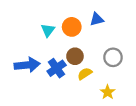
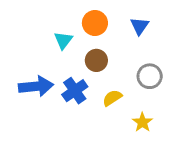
blue triangle: (97, 19) -> (140, 26), moved, turned -40
orange circle: (72, 27) -> (95, 23), moved
brown circle: (75, 56) -> (96, 60), moved

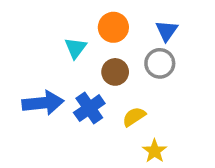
gray circle: (150, 76) -> (160, 63), moved
yellow star: (142, 122) -> (155, 151), moved

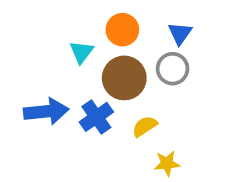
brown circle: (115, 72) -> (124, 78), size x1.5
yellow star: (155, 151) -> (167, 163), turned 30

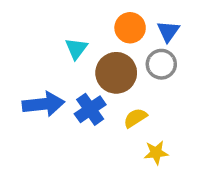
orange circle: (122, 30) -> (130, 28), moved

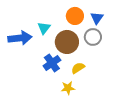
blue arrow: (43, 104) -> (20, 38), moved
yellow star: (156, 153) -> (68, 88), moved

